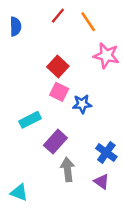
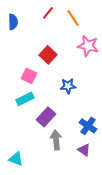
pink square: (59, 92) -> (29, 76), moved

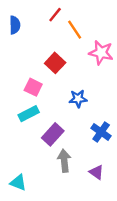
orange line: (73, 18) -> (75, 30), moved
blue cross: (88, 126) -> (101, 132), moved

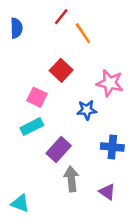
pink star: (101, 53) -> (110, 83), moved
blue cross: (101, 132) -> (112, 147), turned -30

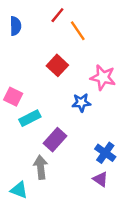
pink square: (37, 97) -> (13, 97), moved
blue cross: (112, 147) -> (105, 153), moved, turned 30
gray arrow: (71, 179) -> (41, 167), moved

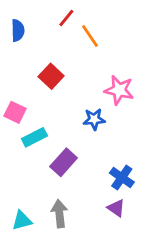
red square: (57, 65) -> (51, 76), moved
gray arrow: (41, 167) -> (59, 214), moved
cyan triangle: (19, 190) -> (22, 221), turned -36

